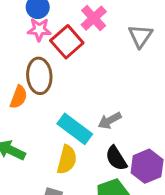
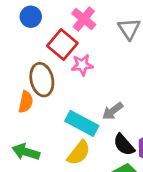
pink star: (39, 30) -> (82, 65), moved
yellow semicircle: (67, 160) -> (79, 153), turned 32

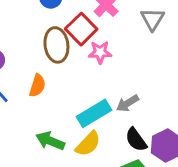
brown ellipse: (42, 80) -> (56, 45), moved
cyan rectangle: (82, 123) -> (94, 113), turned -64
green arrow: (26, 152) -> (50, 141), moved

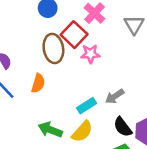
cyan rectangle: (94, 113) -> (87, 106), size x0.7

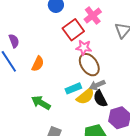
brown ellipse: (53, 48) -> (89, 65), moved, turned -35
black semicircle: (123, 127) -> (100, 99), moved
yellow semicircle: (82, 131) -> (85, 96), moved

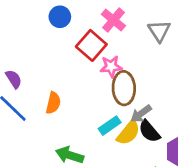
brown ellipse: (89, 65) -> (124, 88), turned 45

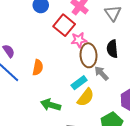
gray arrow: (141, 114) -> (101, 73), turned 84
black semicircle: (149, 131) -> (112, 49), moved, turned 36
yellow semicircle: (128, 133) -> (86, 97), moved

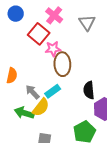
black semicircle: (112, 49) -> (89, 90), moved
gray arrow: (101, 73) -> (32, 92), moved
yellow semicircle: (86, 97) -> (41, 107), moved

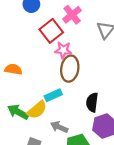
orange semicircle: (12, 76) -> (13, 69), turned -105
gray arrow: (32, 92) -> (59, 127), moved, turned -35

